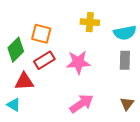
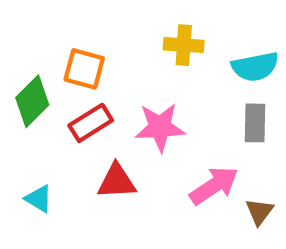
red triangle: (24, 81) -> (117, 181), moved
pink arrow: (81, 104) -> (214, 186), moved
cyan triangle: (14, 105) -> (39, 199), moved

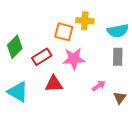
orange square: (84, 69) -> (64, 32), moved
pink arrow: (214, 186) -> (99, 86), size x0.6
cyan triangle: (39, 199) -> (18, 92), size x1.6

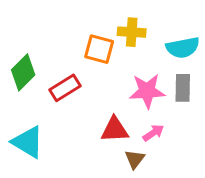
pink star: (74, 59) -> (147, 91), moved
red triangle: (54, 84) -> (115, 130), moved
brown triangle: (120, 98) -> (135, 159), moved

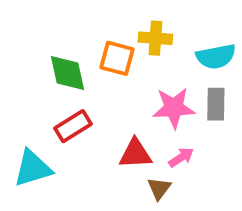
green diamond: (23, 72) -> (68, 73), moved, turned -57
red rectangle: (65, 88) -> (73, 126), moved
cyan triangle: (28, 142) -> (33, 168), turned -48

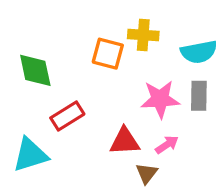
green diamond: (68, 73) -> (35, 70), moved

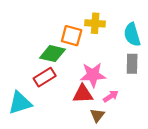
cyan semicircle: (199, 52) -> (132, 35), turned 85
green diamond: (35, 70) -> (52, 54), moved, turned -65
pink star: (160, 99) -> (93, 75), moved

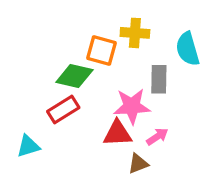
gray rectangle: (132, 64) -> (159, 79), moved
cyan triangle: (20, 103) -> (28, 146), size x0.7
brown triangle: (97, 115) -> (138, 164), turned 32

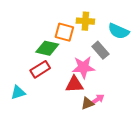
cyan semicircle: (188, 49) -> (119, 31), turned -50
gray rectangle: (159, 79) -> (100, 50), turned -42
pink arrow: (157, 137) -> (97, 99), moved

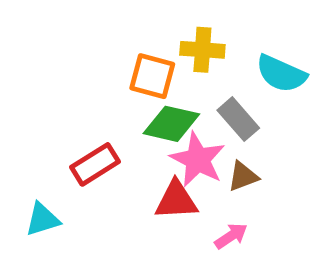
green diamond: (47, 48) -> (171, 124), moved
pink star: (83, 67) -> (198, 160), turned 30
brown triangle: (87, 103) -> (243, 176), moved

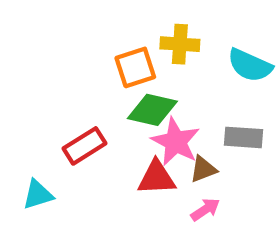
orange square: (152, 76) -> (135, 67), turned -33
gray rectangle: (238, 119) -> (243, 137), moved, turned -45
brown triangle: (243, 176) -> (203, 169), moved

